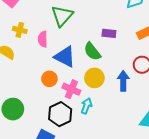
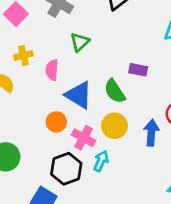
green triangle: (62, 16) -> (80, 42), size x0.7
yellow cross: (20, 30) -> (23, 55), turned -32

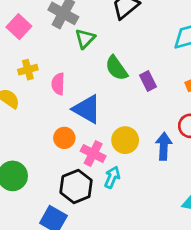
green triangle: (80, 42) -> (85, 39), moved
purple rectangle: (138, 70) -> (148, 81), turned 54
green semicircle: (115, 91) -> (116, 68), moved

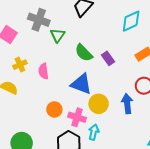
blue triangle: (87, 109) -> (81, 84), moved

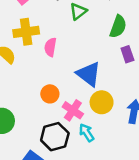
green semicircle: (84, 53) -> (118, 27), moved, turned -132
yellow cross: (20, 65) -> (26, 32), size x1.5
cyan arrow: (94, 132) -> (87, 133), turned -63

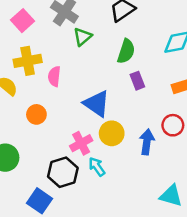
orange circle: (50, 94) -> (36, 114), moved
pink cross: (73, 110) -> (81, 143), turned 30

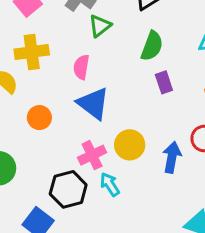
pink semicircle: (54, 76) -> (81, 67), moved
blue triangle: (97, 104) -> (93, 103), moved

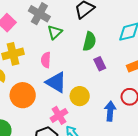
orange circle: (39, 118) -> (23, 95), size x1.6
yellow circle: (130, 145) -> (80, 96), moved

